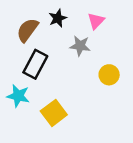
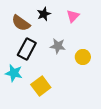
brown semicircle: (27, 30) -> (21, 23), turned -90
gray star: (80, 46) -> (58, 46), moved

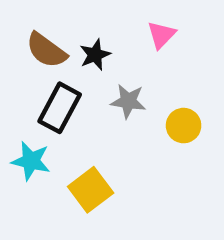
black star: (44, 14) -> (95, 55), moved

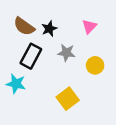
pink triangle: (161, 35) -> (89, 26), moved
yellow square: (91, 190) -> (68, 99), moved

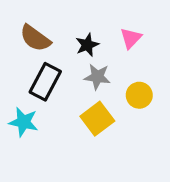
black star: (49, 29) -> (87, 45), moved
yellow square: (68, 99) -> (97, 119), moved

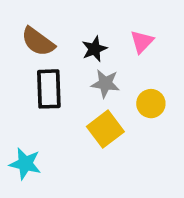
black rectangle: (45, 82) -> (49, 89), turned -30
cyan star: (23, 122) -> (25, 164), moved

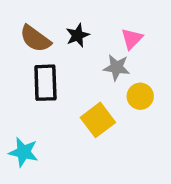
black star: (94, 49) -> (78, 35), moved
gray star: (105, 84) -> (117, 67), moved

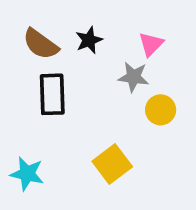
yellow square: (98, 120) -> (112, 164), moved

